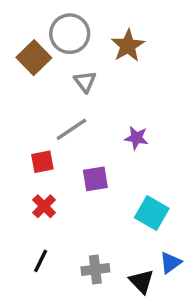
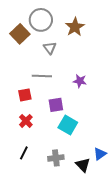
gray line: (71, 129) -> (42, 76), turned 36
cyan square: (152, 213) -> (68, 125), moved

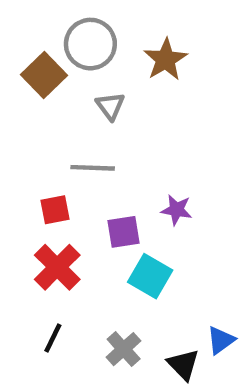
purple star: (80, 81) -> (177, 210), moved
red cross: (26, 121) -> (57, 267), size x1.5
gray cross: (56, 158) -> (124, 349), turned -35

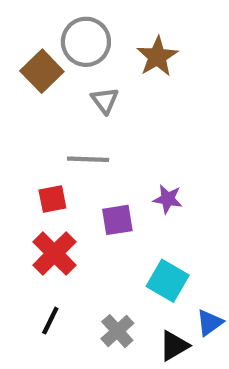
cyan square: (150, 276) -> (168, 281), moved
black triangle: (183, 364) -> (174, 346), turned 44

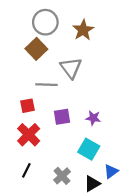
brown square: (42, 71) -> (36, 49), moved
gray triangle: (105, 100) -> (71, 68), moved, size x1.5
purple star: (168, 199) -> (93, 118), moved

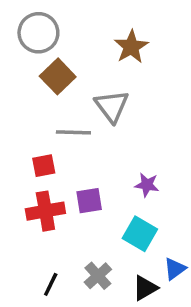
gray circle: (45, 22) -> (38, 33), moved
purple square: (62, 117) -> (89, 201), moved
red cross: (29, 135) -> (45, 211), turned 35
black line: (26, 170) -> (51, 284), moved

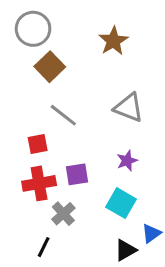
gray triangle: (112, 106) -> (129, 108), moved, turned -32
gray line: (73, 132) -> (63, 115), turned 36
purple star: (147, 185) -> (127, 161), turned -30
gray cross: (98, 276) -> (63, 214), moved

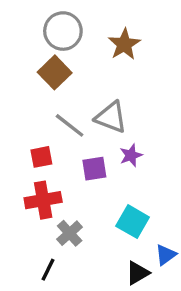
gray circle: (33, 29) -> (63, 31), moved
gray triangle: (129, 108) -> (111, 117), moved
purple star: (127, 161) -> (131, 155), moved
purple square: (77, 174) -> (94, 169), moved

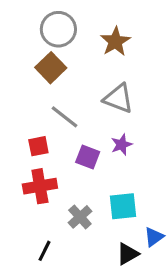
gray triangle: (111, 117) -> (118, 98), moved
purple square: (94, 169) -> (88, 157), turned 30
cyan square: (133, 222) -> (123, 206), turned -36
gray cross: (70, 233) -> (80, 217), moved

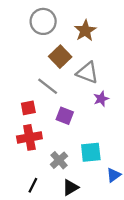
brown square: (51, 68) -> (60, 57), moved
purple star: (121, 145) -> (101, 99), moved
black triangle: (128, 254) -> (70, 187), moved

